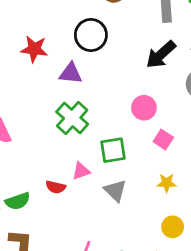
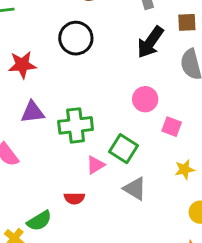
purple triangle: (71, 73) -> (33, 112), moved
green cross: (72, 118) -> (76, 125), turned -36
green square: (113, 150) -> (124, 149), turned -36
pink triangle: (81, 171) -> (95, 165), moved

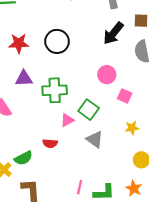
black circle: (76, 38) -> (57, 41), moved

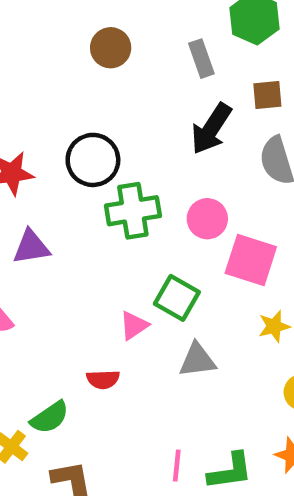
green cross: (55, 90) -> (133, 211), moved
pink square: (125, 96) -> (251, 260), size x1.6
gray triangle: (95, 139) -> (197, 360), turned -36

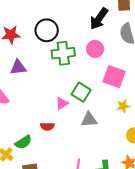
pink circle: (207, 219) -> (95, 49), moved

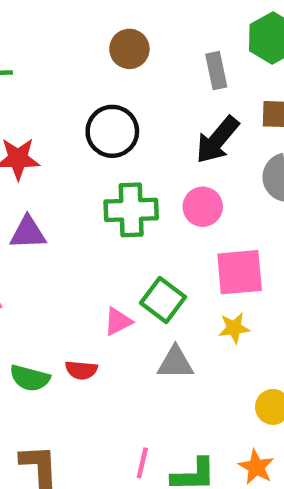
black circle: (47, 30) -> (112, 131), moved
pink square: (114, 77) -> (240, 272), turned -30
yellow star: (123, 106) -> (234, 328), moved
green semicircle: (23, 142) -> (30, 378), moved, turned 42

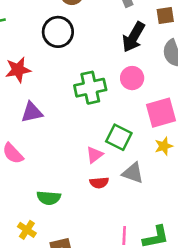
black circle: (112, 131) -> (58, 32), moved
gray triangle: (175, 363) -> (133, 173), turned 30
red semicircle: (81, 370) -> (99, 183), moved

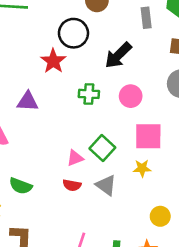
black arrow: (133, 37) -> (118, 55), moved
red star: (18, 70) -> (53, 61), moved, turned 30
green cross: (90, 88) -> (89, 94), size x0.7

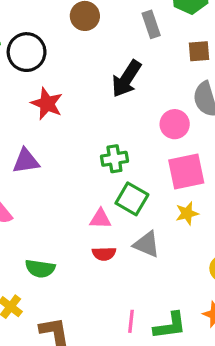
black circle: (73, 33) -> (27, 52), moved
green cross: (89, 94) -> (114, 159), moved
pink circle: (131, 96) -> (175, 124), moved
pink triangle: (75, 158) -> (100, 219), turned 36

